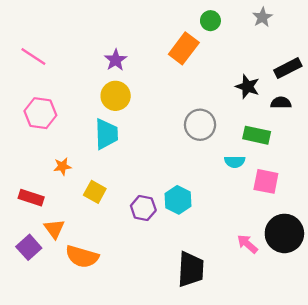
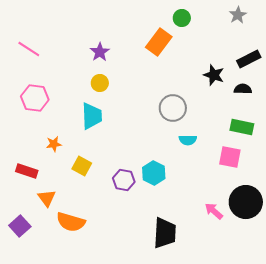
gray star: (262, 17) -> (238, 15), moved
yellow circle: (116, 96) -> (100, 83), size x0.7
green rectangle: (257, 135) -> (242, 127), moved
cyan semicircle: (235, 162) -> (188, 140), moved
purple square: (29, 247) -> (20, 226), moved

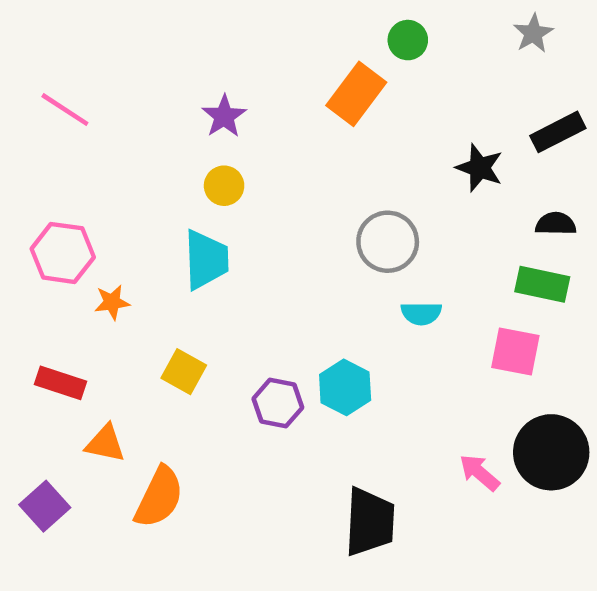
black semicircle: (243, 89) -> (556, 224), moved
pink hexagon: (35, 98) -> (63, 253), moved
orange star: (54, 144) -> (112, 302), moved
orange triangle: (47, 198) -> (105, 443), turned -42
orange semicircle: (71, 222) -> (159, 497), turned -80

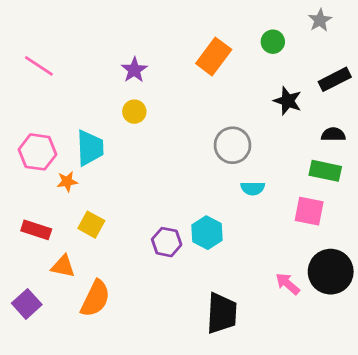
green circle: (408, 40) -> (273, 42), moved
cyan trapezoid: (206, 260) -> (90, 148), moved
yellow square: (184, 372) -> (91, 225), moved

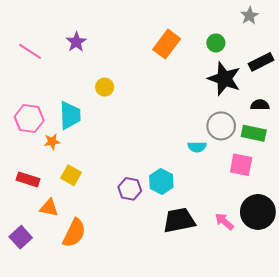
green circle: (273, 42) -> (216, 43), moved
purple star: (134, 70) -> (76, 42), moved
black star: (288, 101) -> (224, 79), size x1.5
gray circle: (232, 145) -> (221, 126), moved
black trapezoid: (222, 313) -> (179, 220), moved, turned -104

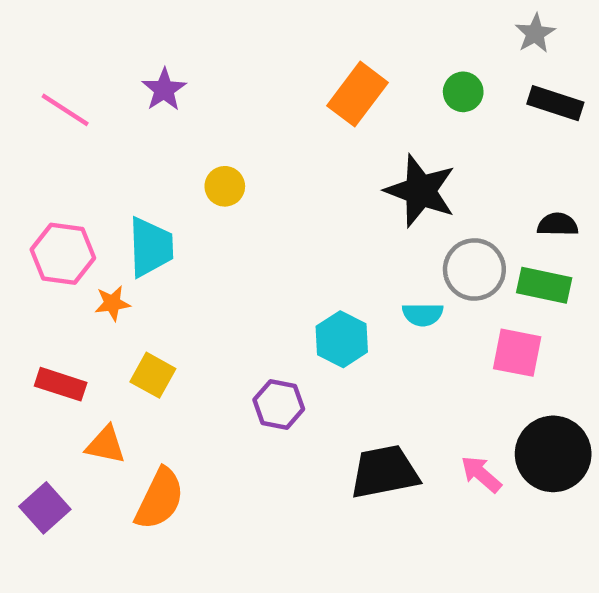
black rectangle: (261, 62) -> (555, 103), moved, turned 45
black star: (224, 79) -> (420, 191), moved
cyan hexagon: (161, 182) -> (342, 339), moved

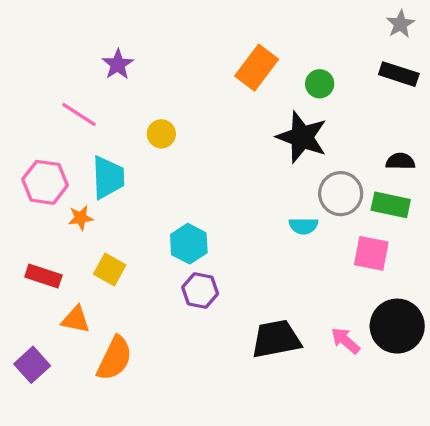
gray star: (535, 33) -> (400, 24), moved
green circle: (463, 92) -> (320, 84), moved
pink line: (65, 110) -> (79, 114), moved
cyan hexagon: (342, 339) -> (189, 244), moved

